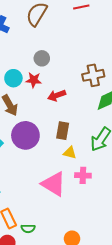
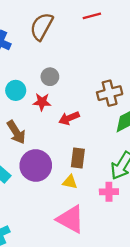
cyan circle: (13, 78) -> (16, 90), moved
yellow triangle: (70, 153) -> (70, 182), moved
pink cross: (83, 175) -> (109, 192), moved

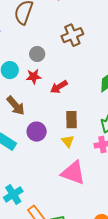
brown cross: (110, 93) -> (72, 35), moved
purple circle: (36, 165) -> (37, 132), size x0.7
yellow triangle: (70, 182) -> (68, 141), turned 48

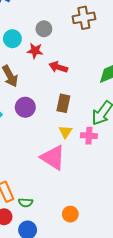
red arrow: (59, 87) -> (58, 67), turned 36
yellow triangle: (68, 141) -> (65, 132), moved

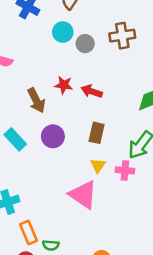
gray circle: (44, 29) -> (85, 44), moved
cyan circle: (12, 39) -> (63, 32), moved
red star: (35, 51) -> (64, 85), moved

